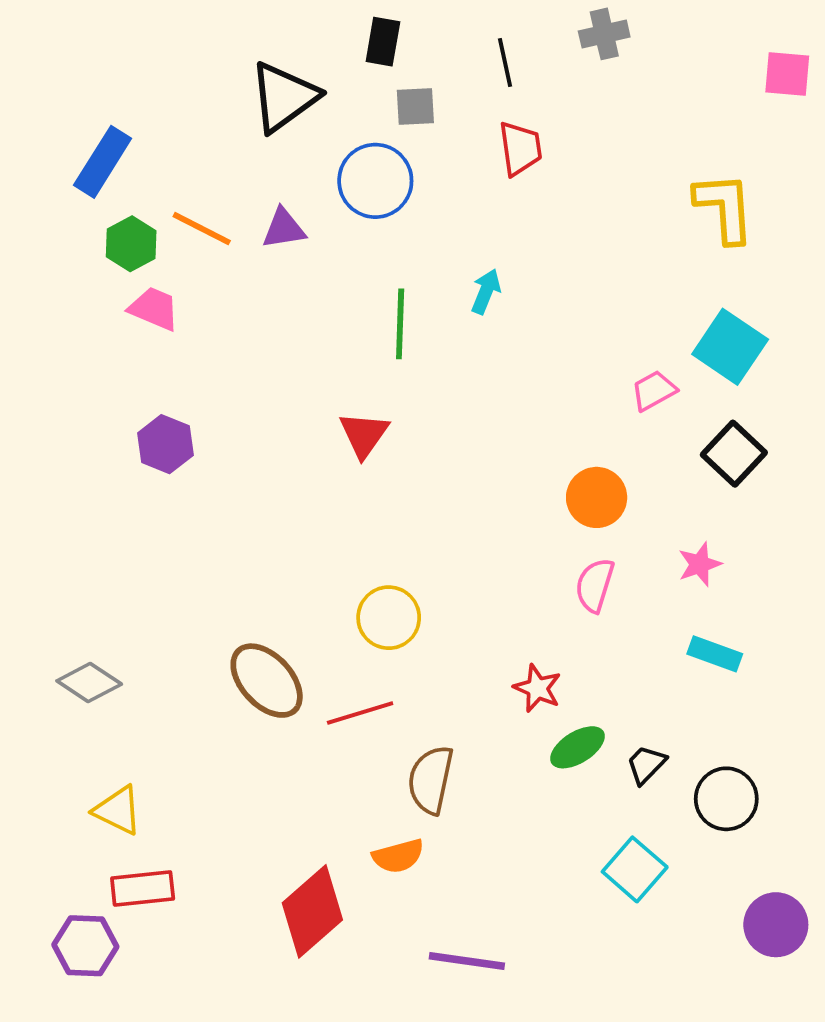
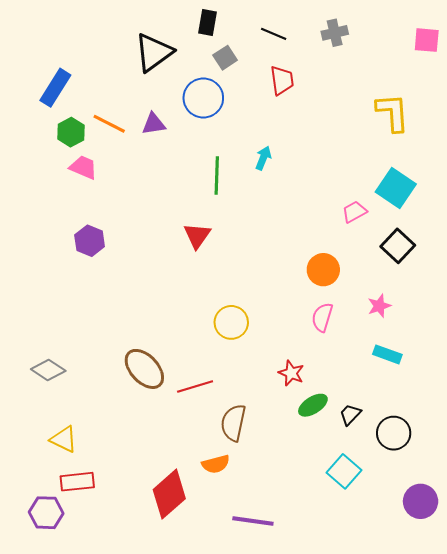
gray cross: (604, 34) -> (335, 33), moved
black line: (505, 63) -> (274, 34), turned -55
gray square: (415, 106) -> (225, 58), turned -30
yellow circle: (389, 618) -> (231, 322), moved

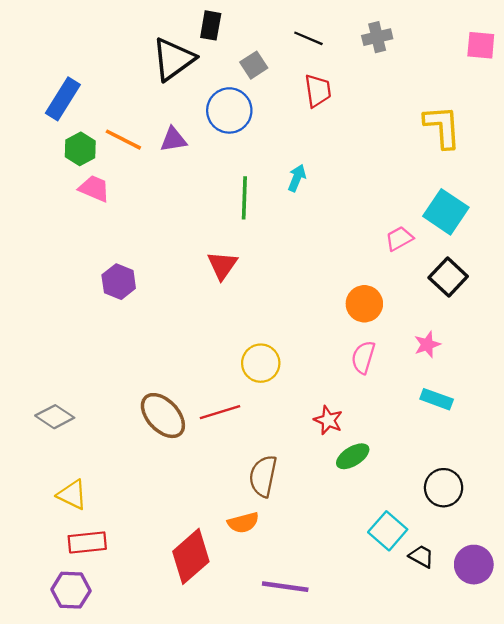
black rectangle: (207, 22) -> (211, 25), moved
purple hexagon: (90, 241) -> (119, 282), moved
red line: (195, 387) -> (220, 412), moved
black trapezoid: (350, 414) -> (421, 556), moved, turned 75
purple hexagon: (46, 513) -> (71, 590), moved

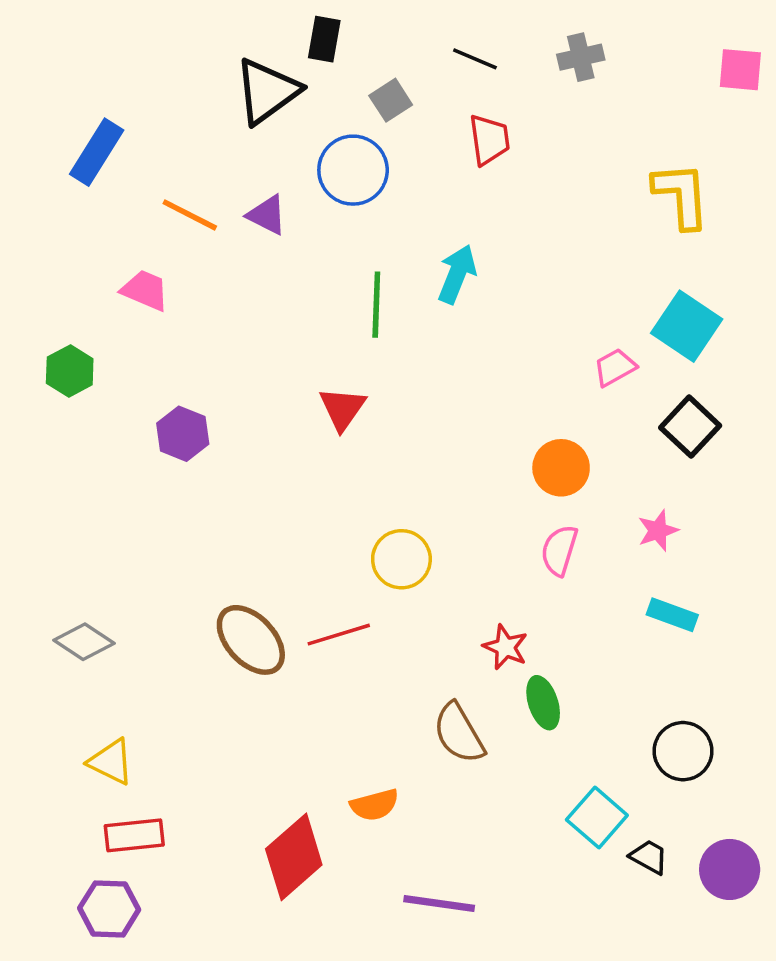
purple triangle: (173, 140) -> (267, 215), turned 36
green hexagon: (80, 149) -> (70, 371), moved
cyan arrow: (297, 178) -> (457, 274), size x1.4
green ellipse: (353, 456) -> (543, 703), turned -76
brown semicircle: (263, 476) -> (459, 733), moved, turned -42

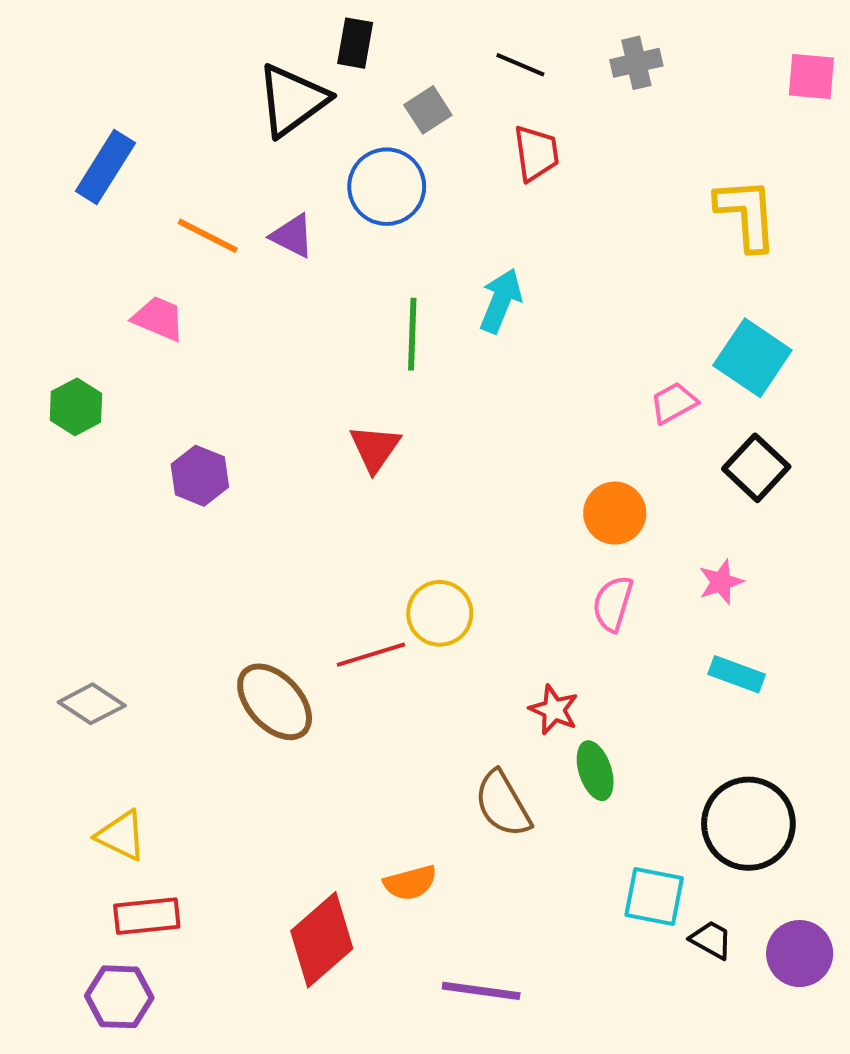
red line: (339, 635) -> (371, 655), moved
black circle: (683, 751) -> (748, 824), size x1.4
cyan square: (597, 817) -> (654, 896), turned -30

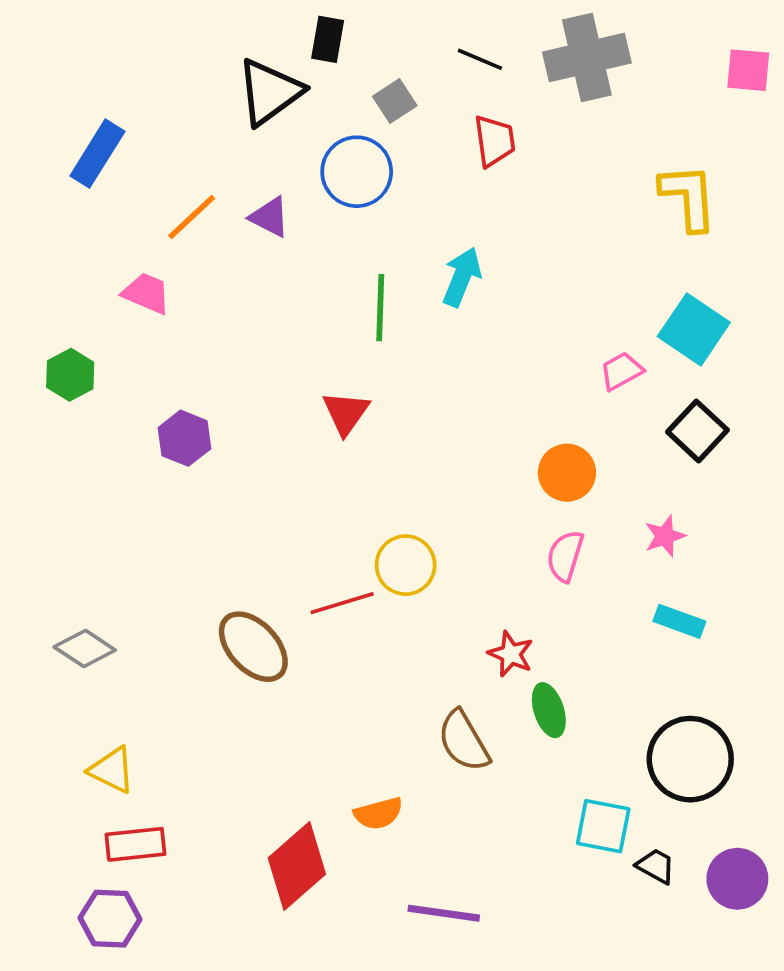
gray cross: (636, 63) -> (587, 57), size x1.8
orange line: (208, 236) -> (192, 217), turned -70

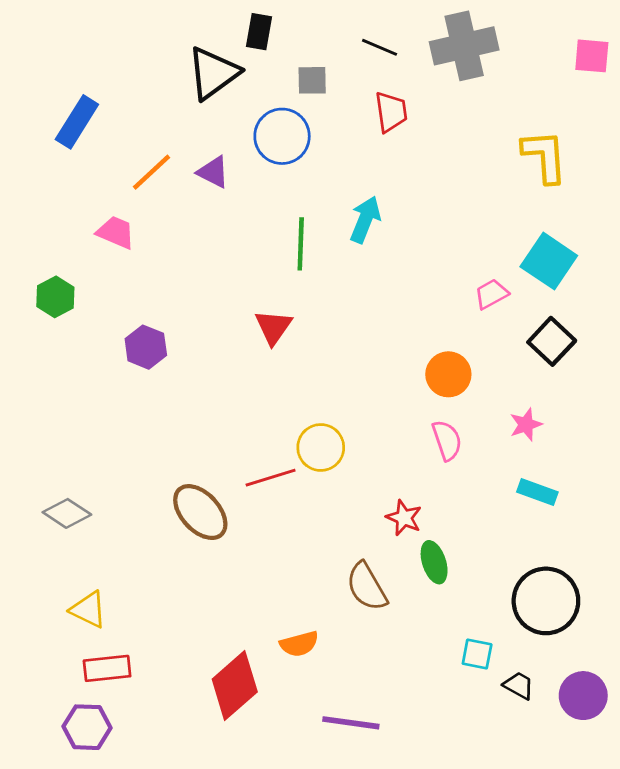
gray square: (395, 101) -> (312, 80), turned 32
pink semicircle: (565, 556) -> (447, 440), turned 144
cyan square: (603, 826) -> (477, 654), size x0.7

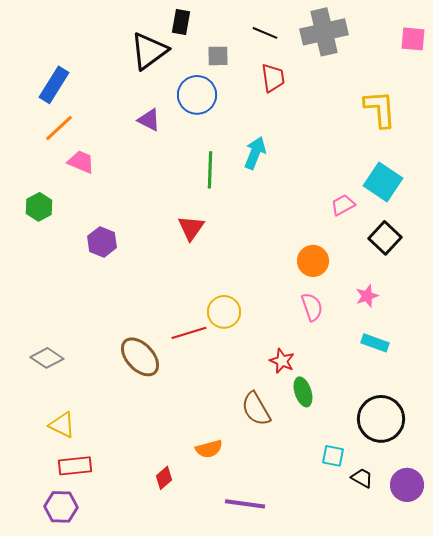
orange line: (152, 172) -> (59, 128), moved
red diamond: (235, 686) -> (164, 478), size x0.5

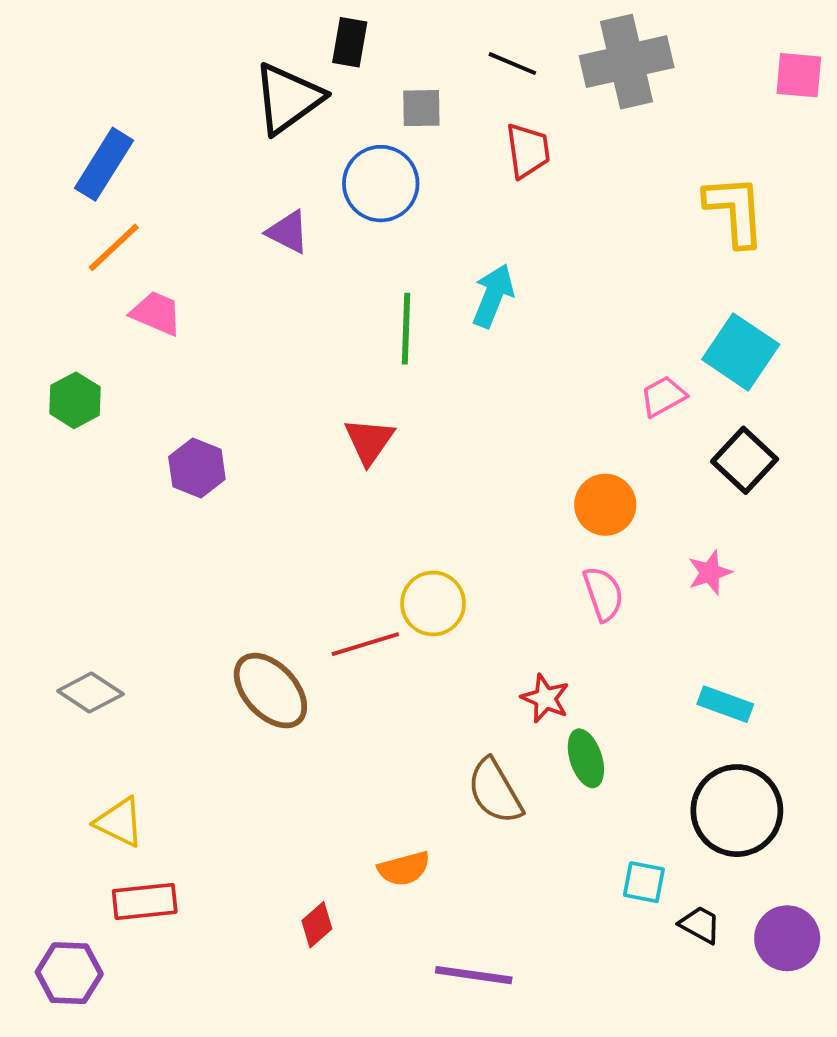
cyan rectangle: (375, 343) -> (725, 704), moved
purple hexagon: (61, 507) -> (69, 973), moved

